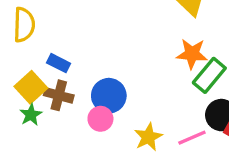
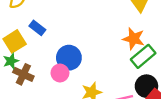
brown cross: (59, 95) -> (23, 74), moved

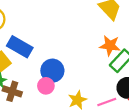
blue rectangle: (37, 28) -> (20, 47), size x1.6

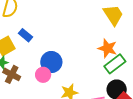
blue rectangle: (20, 47) -> (26, 35), size x0.6

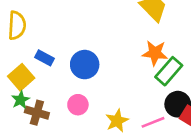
blue circle: (51, 62) -> (85, 65), moved

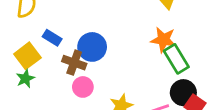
green rectangle: (169, 71) -> (176, 59), turned -76
brown cross: (37, 113) -> (74, 63), moved

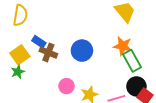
blue circle: (92, 47) -> (82, 51), moved
brown cross: (74, 63) -> (48, 52), moved
pink circle: (83, 87) -> (67, 86), moved

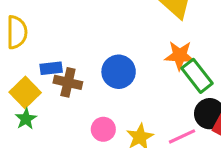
blue rectangle: (39, 42) -> (51, 68), turned -32

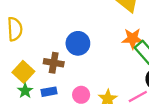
blue rectangle: (51, 68) -> (49, 92), moved
blue circle: (119, 72) -> (78, 43), moved

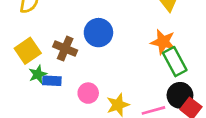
green star: (25, 91) -> (38, 74), moved

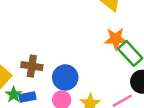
blue circle: (98, 33) -> (65, 77), moved

